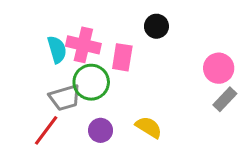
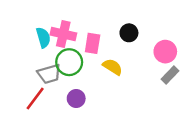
black circle: (156, 26) -> (129, 33), moved
yellow semicircle: (149, 127) -> (113, 67), moved

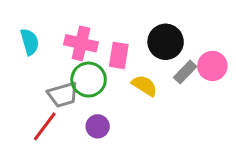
black circle: (129, 33) -> (166, 42), size x1.5
cyan semicircle: (43, 38) -> (30, 42), moved
gray rectangle: (170, 75) -> (185, 72), moved

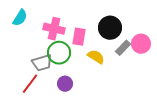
cyan semicircle: (30, 42) -> (20, 18), moved, turned 48

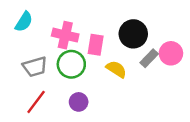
gray trapezoid: (42, 63) -> (35, 67), moved

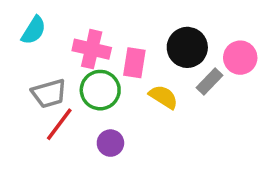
pink circle: (171, 53) -> (240, 58), moved
red line: (36, 102) -> (59, 124), moved

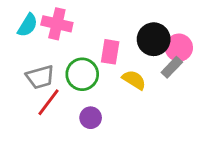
pink cross: (92, 49) -> (57, 24), moved
pink circle: (240, 58) -> (179, 48), moved

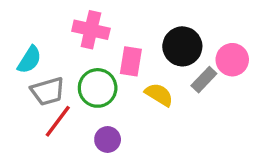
pink cross: (57, 24) -> (91, 30), moved
cyan semicircle: (28, 25) -> (29, 60), moved
pink circle: (179, 48) -> (232, 60), moved

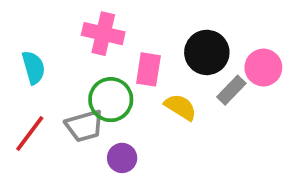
cyan semicircle: (29, 60) -> (34, 68), turned -48
gray trapezoid: (48, 91) -> (84, 126), moved
red line: (58, 121) -> (30, 133), moved

